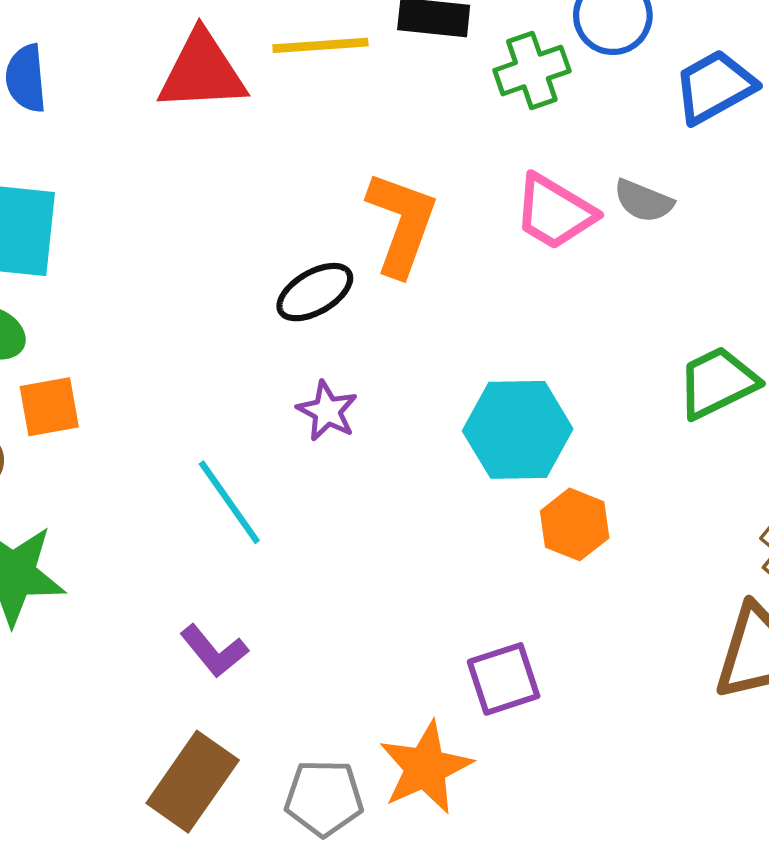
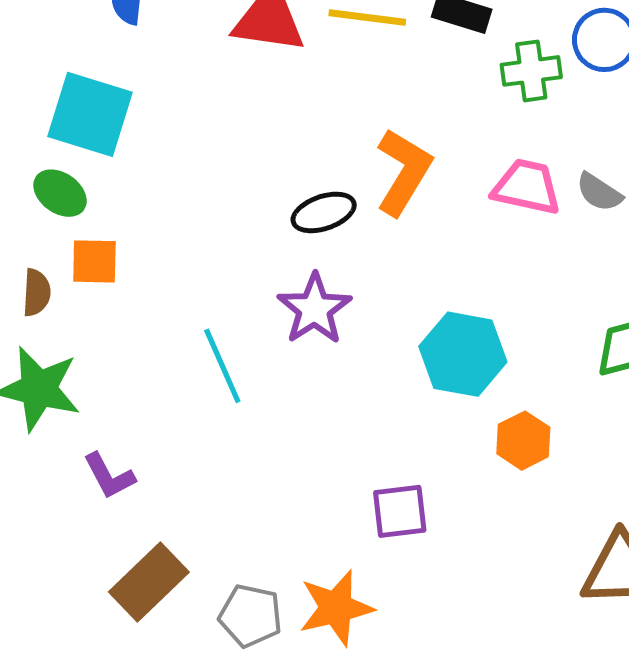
pink trapezoid: (555, 212) -> (527, 187), turned 150
purple star: (327, 411) -> (314, 309), size x1.5
orange hexagon: (575, 524) -> (523, 441), moved
purple L-shape: (214, 651) -> (109, 476), moved
purple square: (504, 679) -> (400, 511), moved

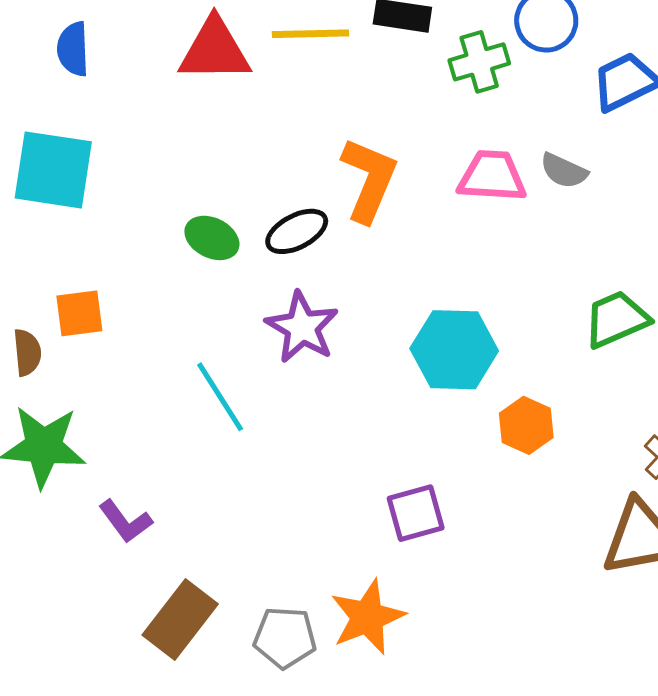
green ellipse: (60, 193) -> (212, 238), moved

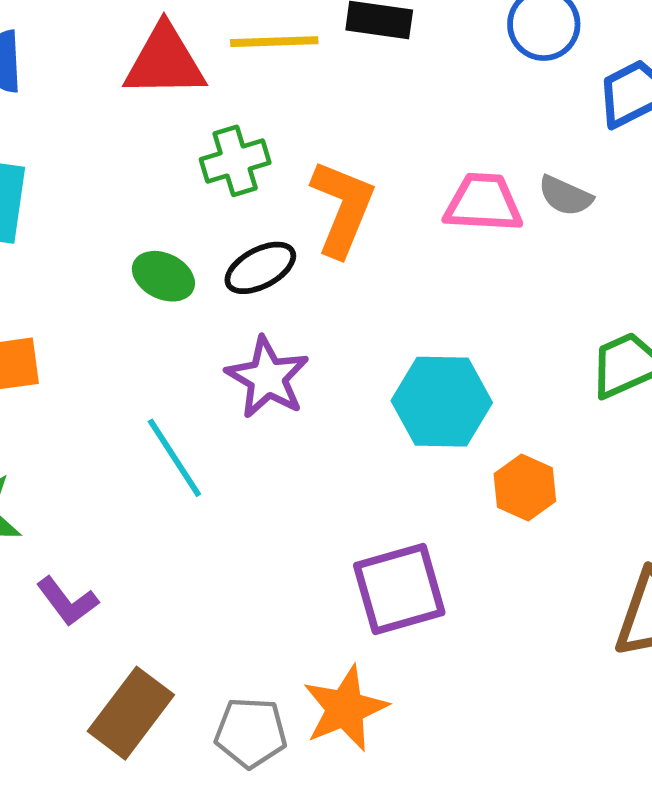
green cross: (479, 62) -> (235, 161), moved
purple square: (416, 513) -> (399, 589), size x1.4

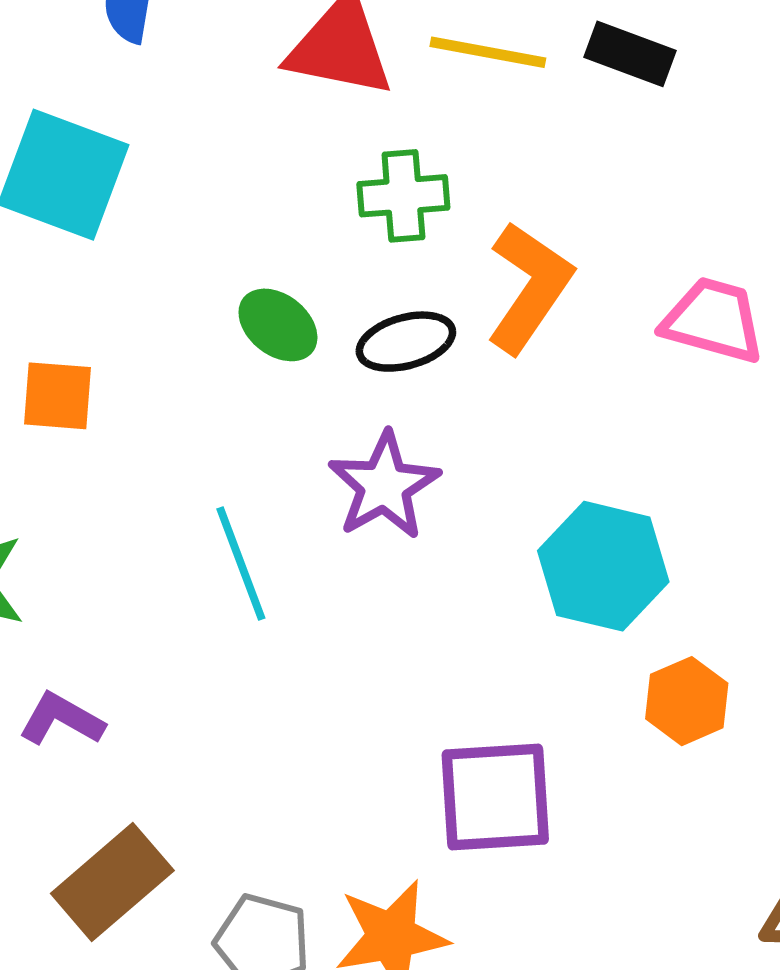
purple L-shape: (67, 601) -> (61, 719), turned 144

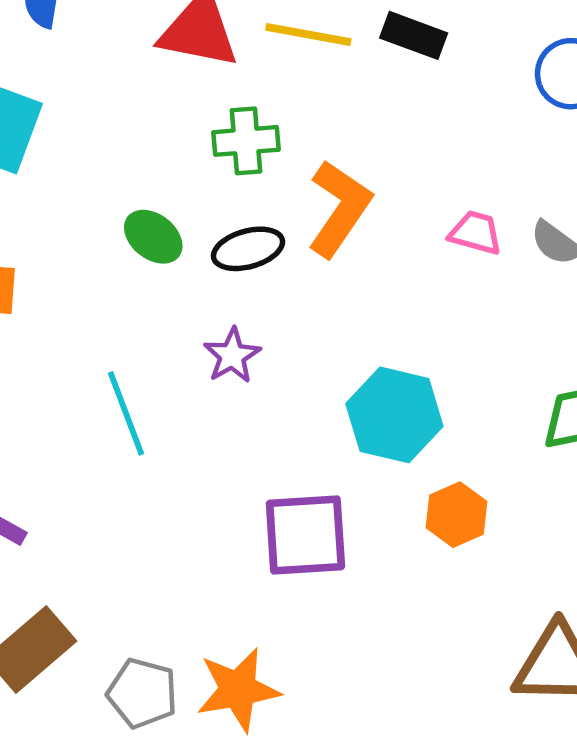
pink trapezoid: (713, 320) -> (476, 233), size x0.7
purple star: (384, 486) -> (232, 356), size x0.7
purple square: (495, 797) -> (305, 535), moved

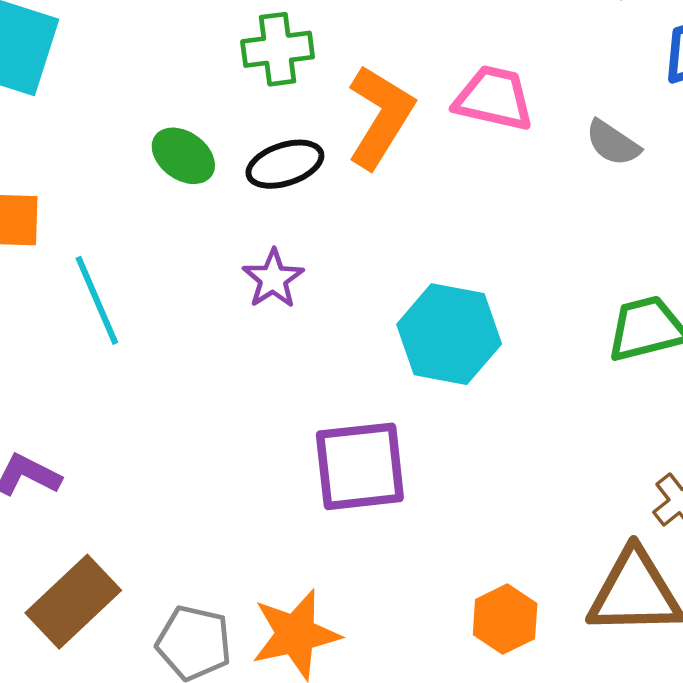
pink trapezoid: (476, 233) -> (494, 98), moved, size x1.4
cyan line: (126, 413) -> (97, 300), moved
orange hexagon: (456, 515) -> (505, 619), moved

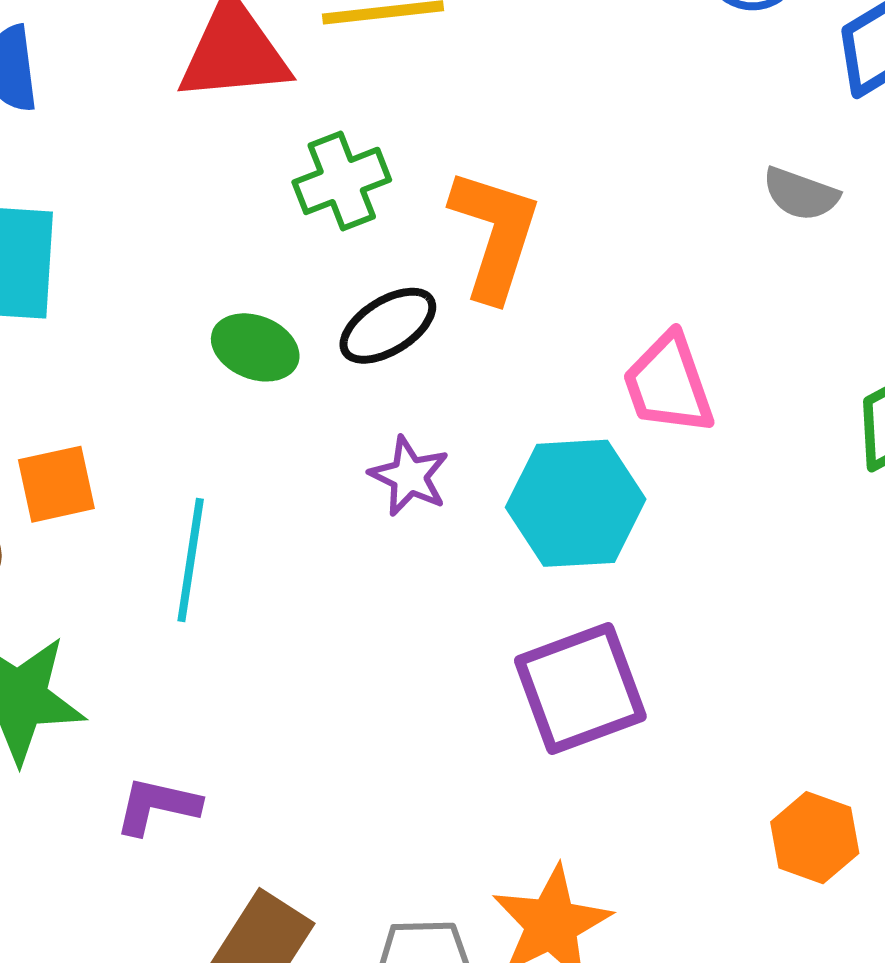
pink trapezoid: (494, 98) -> (668, 384), moved, turned -108
cyan line: (97, 300) -> (191, 560), turned 46
cyan hexagon: (449, 334) -> (576, 503), moved

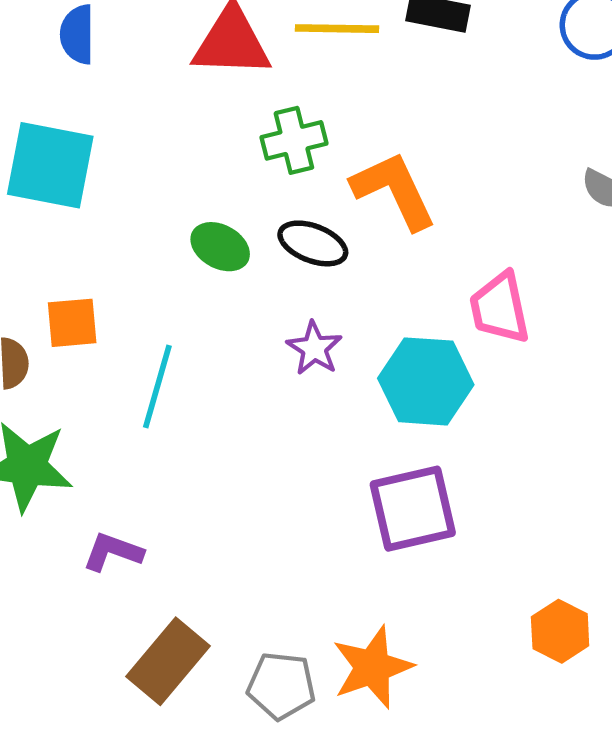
orange L-shape: (495, 234) -> (394, 190), turned -50
black ellipse: (388, 326) -> (313, 243), turned 46

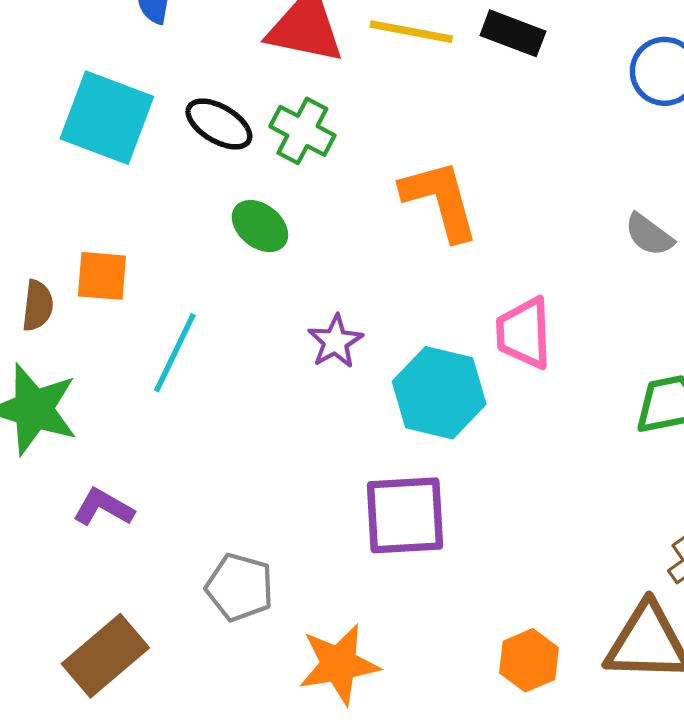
green cross: (294, 140) -> (302, 131), moved, turned 32
black ellipse: (313, 243) -> (219, 124), moved
brown rectangle: (168, 661) -> (105, 656), moved
gray pentagon: (281, 686) -> (240, 587), moved

